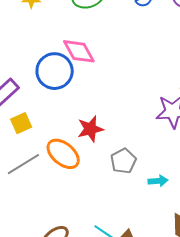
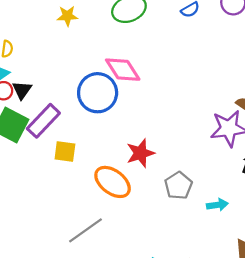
yellow square: (21, 123) -> (65, 152), turned 35
gray line: (23, 164) -> (85, 230), moved

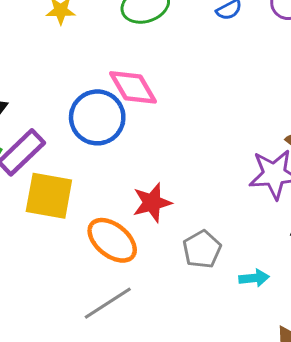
yellow square: (65, 152) -> (49, 196), size x1.6
gray line: (85, 230) -> (108, 303), moved

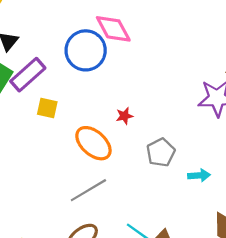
yellow square: (49, 196) -> (47, 108), size x0.6
red star: (152, 203) -> (124, 116), size x0.6

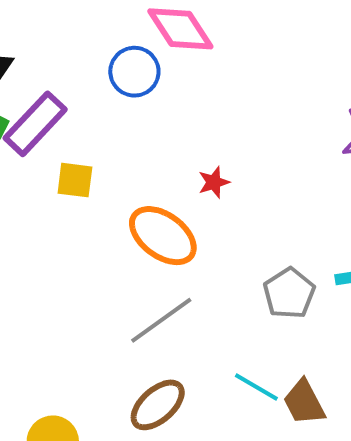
blue circle: (86, 50) -> (134, 72), size x0.7
gray pentagon: (161, 152) -> (289, 293), moved

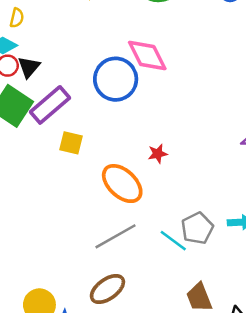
blue circle: (134, 72) -> (116, 79), size x1.4
cyan line: (256, 387) -> (173, 241), moved

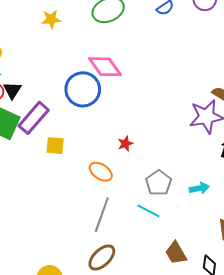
orange ellipse: (122, 184) -> (101, 172), size x0.7
gray pentagon: (197, 228) -> (159, 183), moved
gray line: (115, 236) -> (102, 215), turned -32

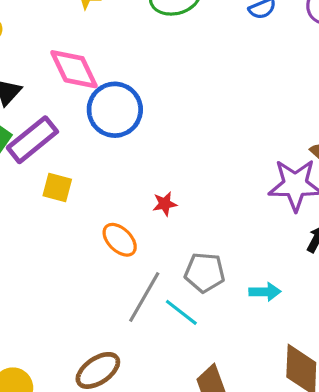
pink diamond: (105, 67) -> (74, 69), moved
gray pentagon: (159, 183) -> (205, 272), turned 30
gray line: (102, 215) -> (144, 297), moved

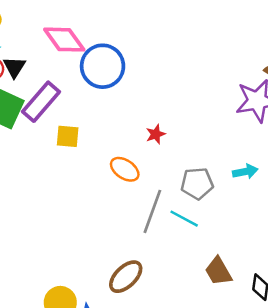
cyan arrow: (265, 292) -> (245, 172), moved

